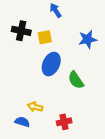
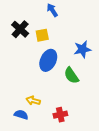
black cross: (21, 31) -> (20, 29), turned 30
blue star: (88, 39) -> (82, 49), moved

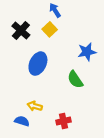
yellow square: (42, 35) -> (50, 29), moved, turned -32
blue ellipse: (48, 60) -> (38, 64), moved

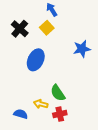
green semicircle: (75, 80) -> (58, 93), moved
yellow arrow: (35, 106) -> (41, 104), moved

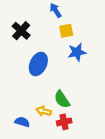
yellow square: (47, 28) -> (66, 31), moved, turned 32
blue star: (82, 49) -> (77, 52), moved

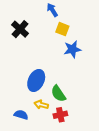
yellow square: (66, 31) -> (62, 29), turned 32
blue ellipse: (38, 64) -> (36, 80), moved

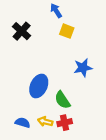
blue star: (72, 49) -> (83, 68), moved
yellow arrow: (41, 105) -> (45, 122), moved

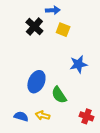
blue arrow: (56, 11) -> (53, 10), turned 120
black cross: (22, 31) -> (34, 27), moved
red cross: (65, 123) -> (87, 116), moved, turned 32

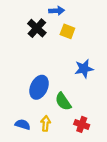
yellow arrow: (43, 115) -> (46, 123), turned 80
red cross: (87, 116) -> (82, 124), moved

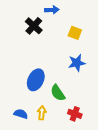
yellow square: (67, 31) -> (75, 33), moved

